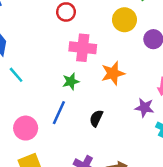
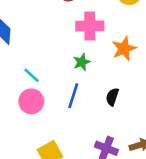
cyan line: (16, 75) -> (32, 75), moved
pink circle: (26, 128) -> (31, 101), moved

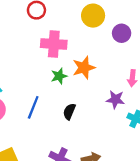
green star: (82, 62) -> (59, 76), moved

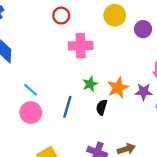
orange star: (84, 68) -> (118, 88), moved
green star: (59, 76) -> (90, 84), moved

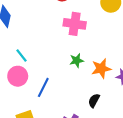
blue line: (67, 107) -> (43, 87), moved
black semicircle: (102, 107) -> (94, 101), moved

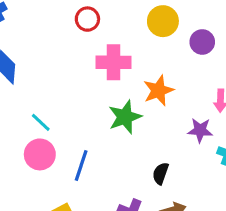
green star: (77, 60) -> (125, 117), size x1.5
orange star: (101, 69) -> (158, 90), moved

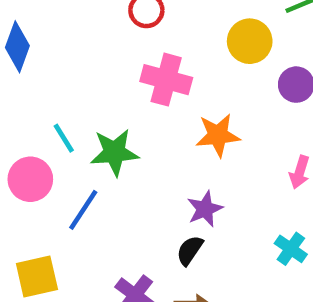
green star: (125, 117) -> (114, 152), moved
cyan line: (41, 122) -> (64, 138), moved
purple star: (200, 130) -> (205, 209), moved, turned 30

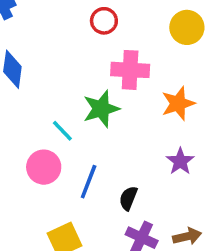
green star: (114, 152) -> (101, 109), moved
black semicircle: (190, 250) -> (128, 198), moved

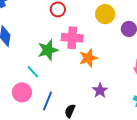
orange star: (178, 104) -> (88, 58), moved
green star: (101, 109) -> (48, 50), moved

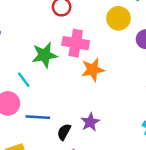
purple star: (100, 90) -> (90, 122), moved
blue line: (47, 101) -> (38, 117), turned 66

